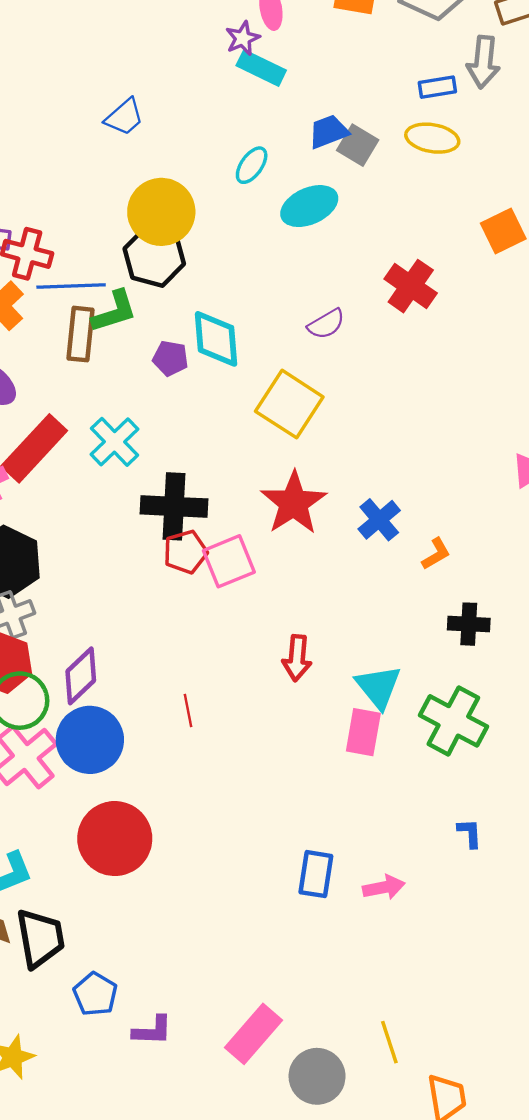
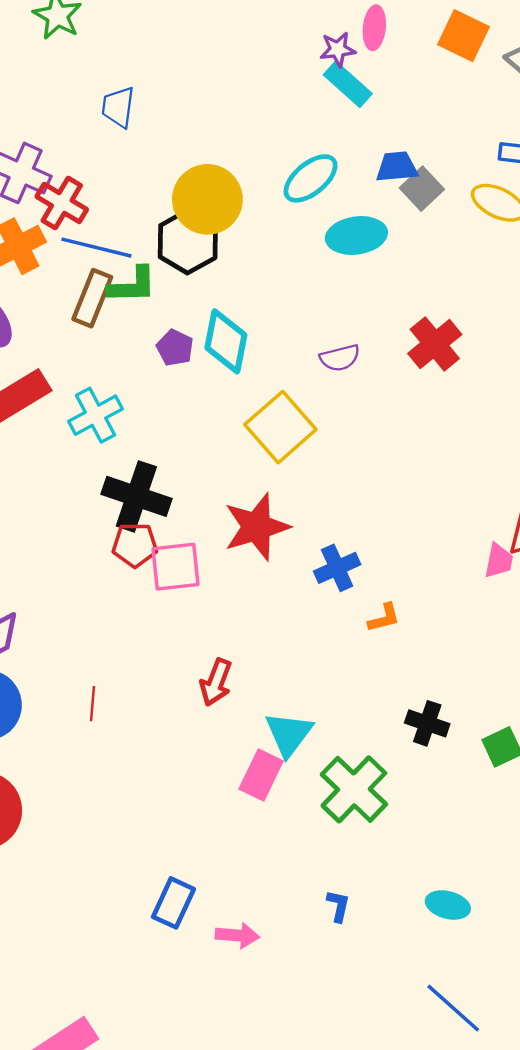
blue trapezoid: (124, 117) -> (118, 107), moved, turned 123
cyan ellipse: (252, 165) -> (311, 178), size x1.4
black cross: (469, 624) -> (427, 723), moved

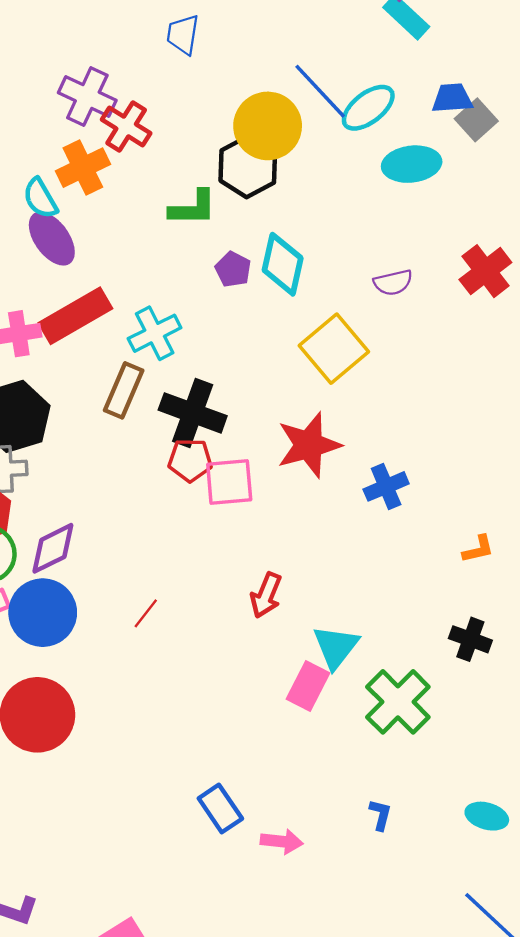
blue line: (96, 248) -> (320, 91), moved, turned 32
brown rectangle: (92, 298) -> (124, 390), moved
orange L-shape: (384, 618) -> (478, 549), moved
red line: (92, 704) -> (146, 613), turned 32
blue rectangle: (173, 903) -> (220, 809), turned -60

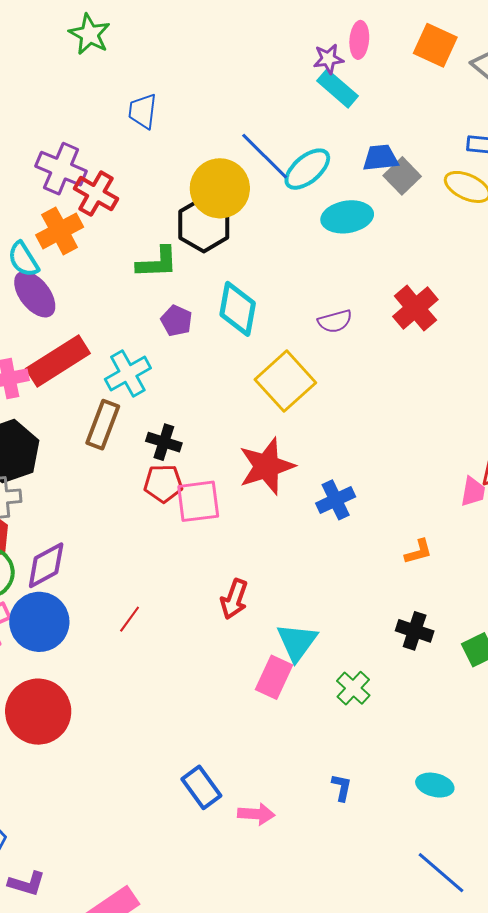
purple pentagon: (233, 269) -> (176, 321), moved
black cross: (193, 413) -> (164, 442), size x0.6
green cross: (398, 702) -> (353, 688), size x0.6

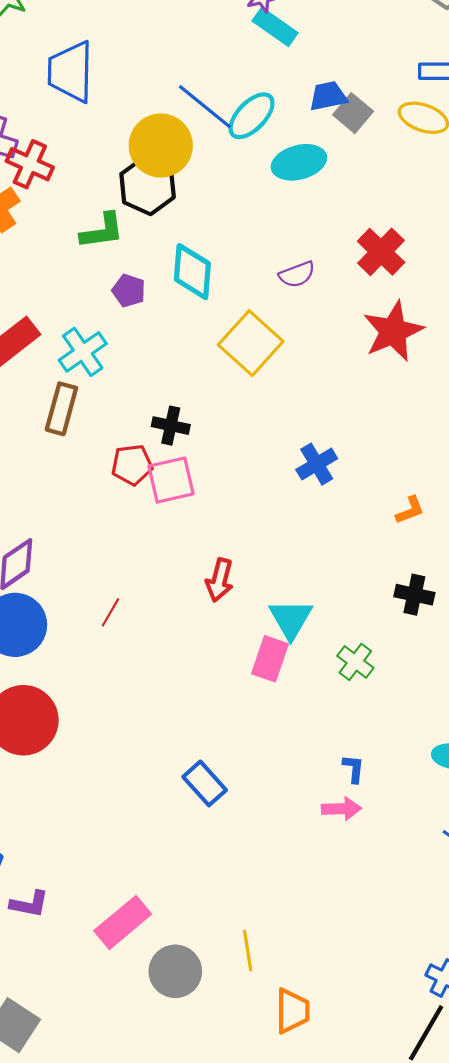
blue trapezoid: (143, 111) -> (71, 72), size x1.6
black cross: (164, 442) -> (171, 426), moved
red star: (267, 466) -> (393, 331), moved
pink arrow: (256, 814) -> (341, 809), moved

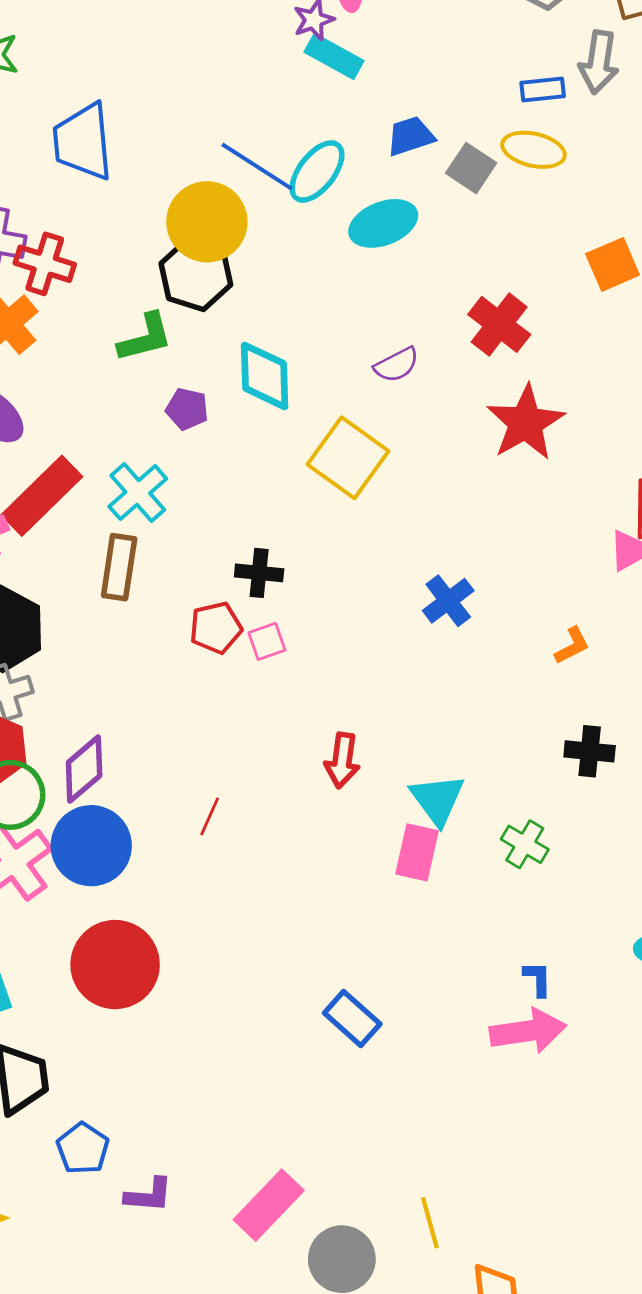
gray square: (353, 113) -> (471, 168), moved
pink square: (171, 480) -> (267, 641), size x0.6
pink arrow: (341, 809) -> (528, 1031), size x1.5

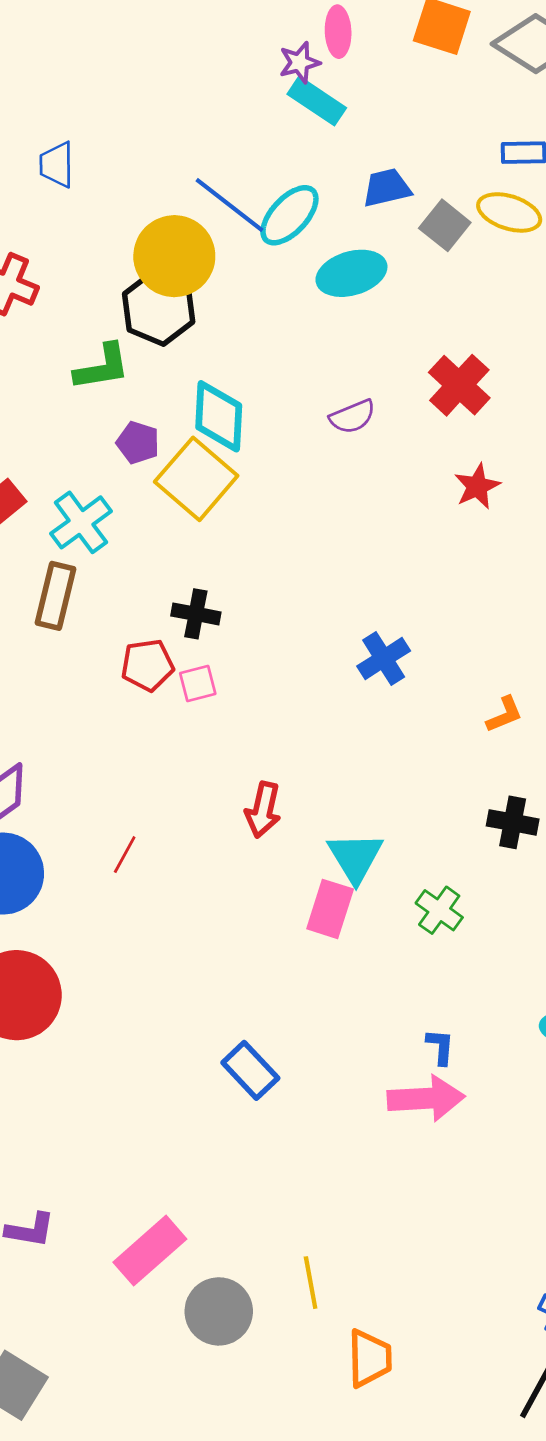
blue trapezoid: (83, 142) -> (57, 165), size x0.6
red star: (526, 423) -> (477, 486), size x0.6
yellow square: (348, 458) -> (196, 479), moved

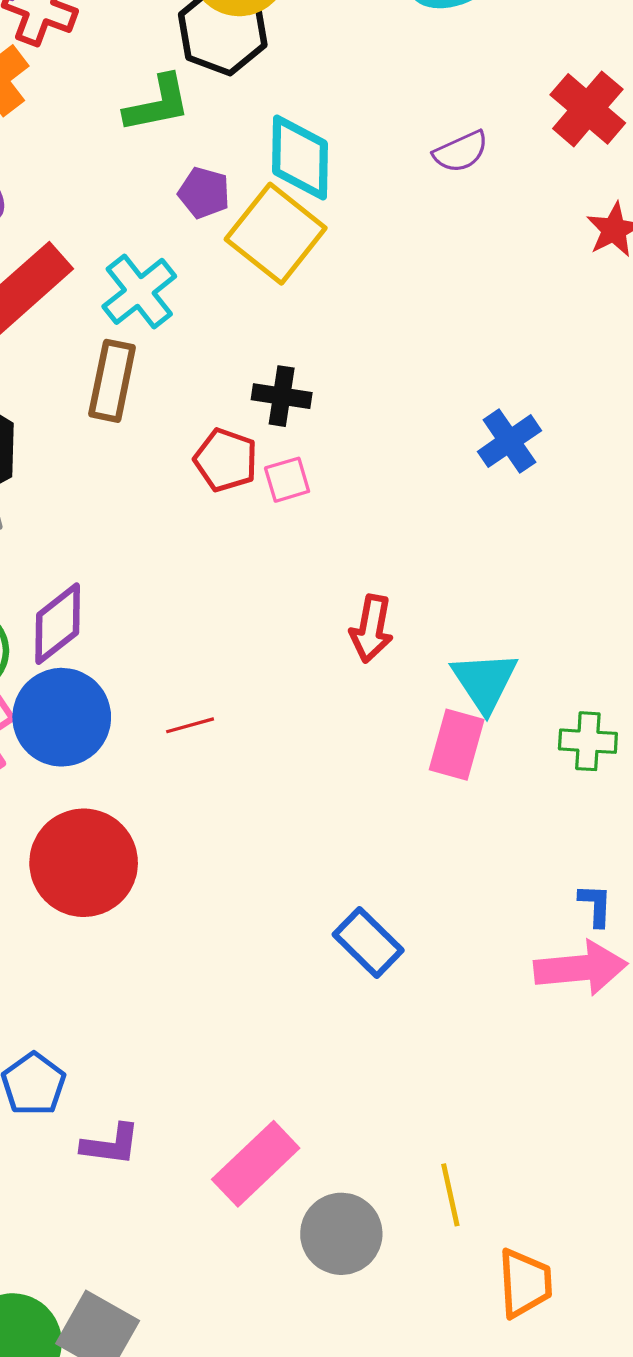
red pentagon: (147, 665) -> (226, 460), turned 30
red line: (125, 855) -> (190, 725), moved, turned 48
green cross: (439, 910) -> (588, 741), turned -30

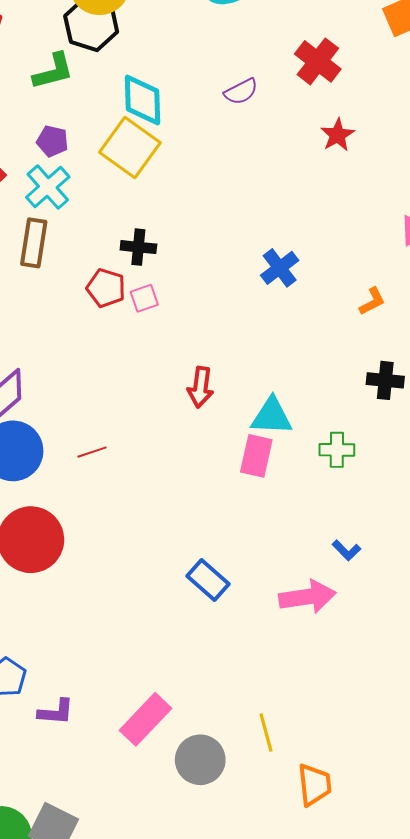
purple pentagon: (204, 193) -> (52, 141), moved
cyan triangle: (485, 681) -> (272, 416), turned -51
blue L-shape: (595, 905) -> (346, 550), turned 136
pink arrow: (581, 968) -> (307, 597), moved

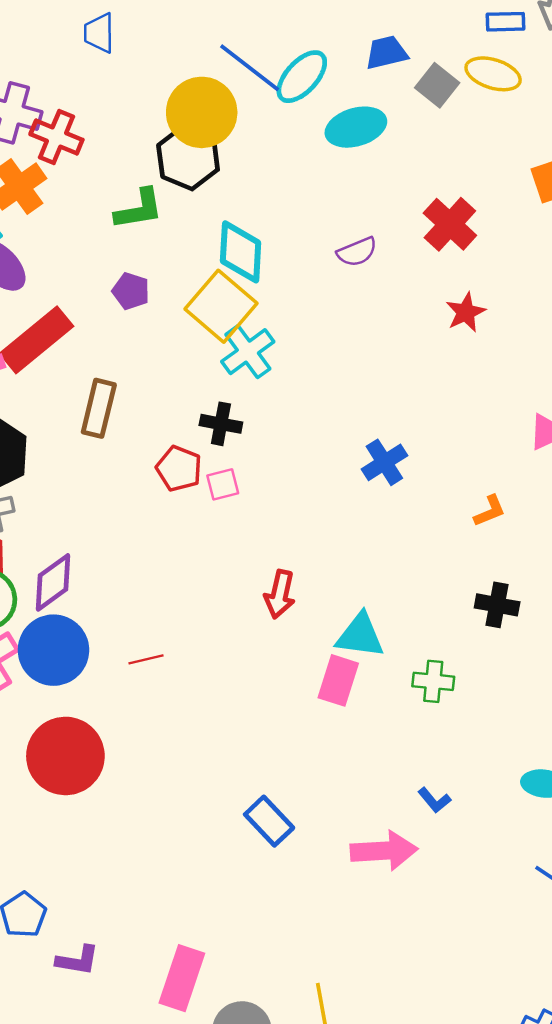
cyan cross: (48, 187) -> (248, 352), moved
pink rectangle: (146, 719) -> (182, 978), turned -30

